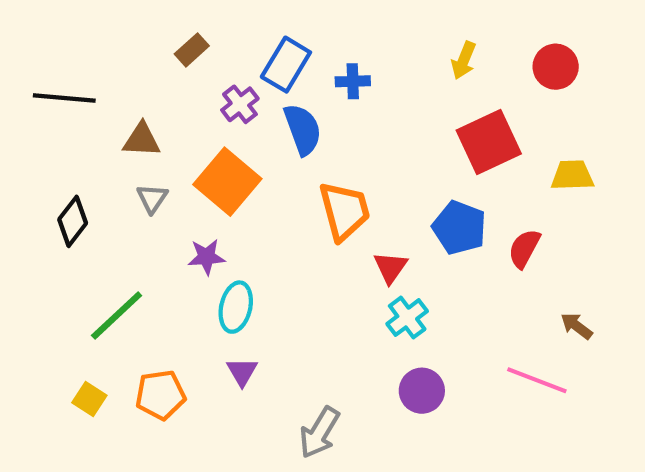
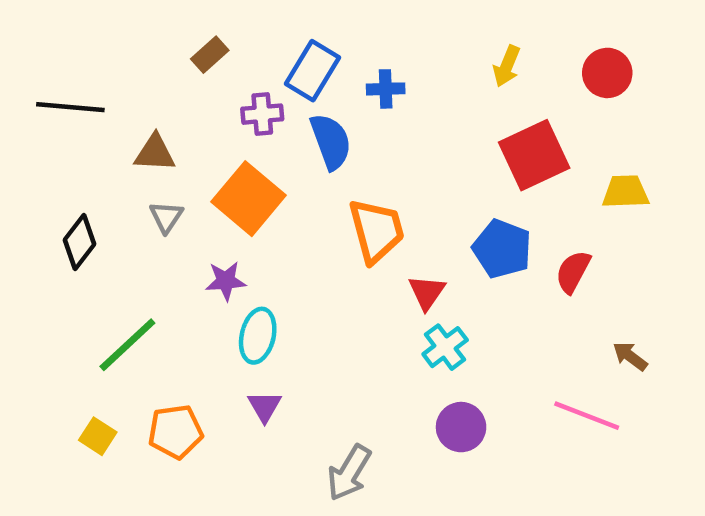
purple cross: (240, 104) -> (262, 114), turned 33

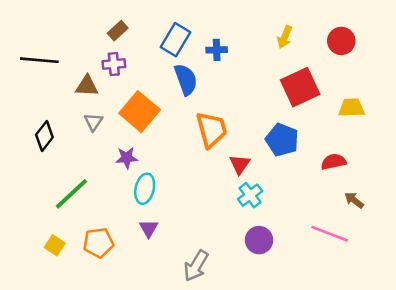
purple cross: (262, 114) -> (114, 64), moved
red semicircle: (573, 272) -> (334, 162), moved, turned 50

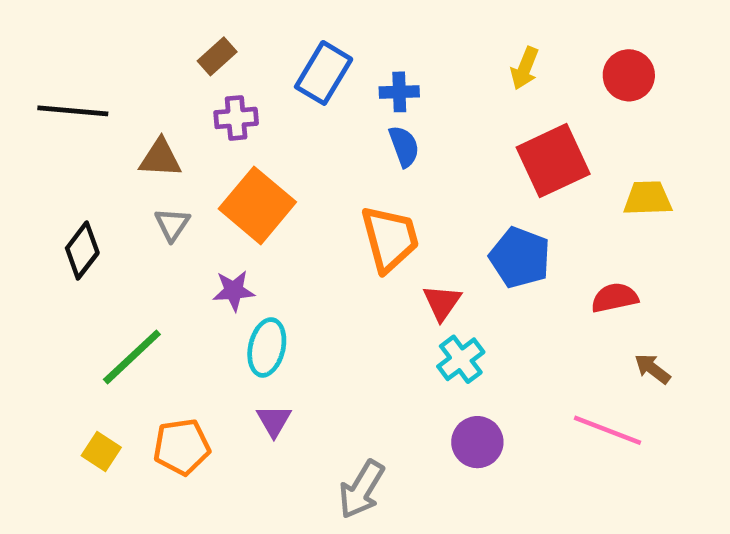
purple cross: (114, 64) -> (236, 118), moved
blue semicircle: (186, 79) -> (404, 146), moved, size x0.7

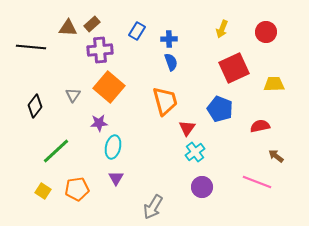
blue rectangle: (324, 73) -> (137, 31), size x0.7
purple cross: (236, 118) -> (100, 50), size x1.4
brown triangle: (160, 158) -> (68, 28), moved

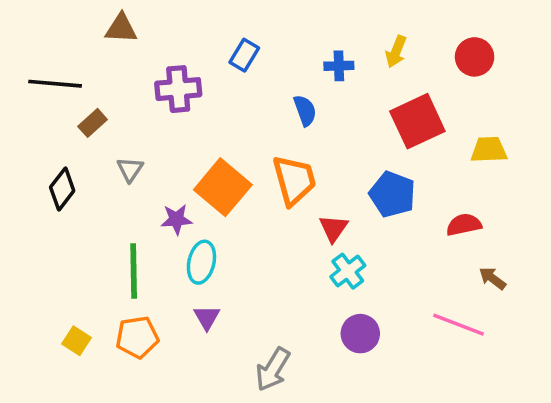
brown rectangle: (92, 24) -> (93, 123), moved
brown triangle: (68, 28) -> (121, 28), moved
blue cross: (169, 39) -> (339, 66), moved
orange square: (109, 87) -> (223, 187), moved
green line: (56, 151) -> (134, 271), moved, turned -48

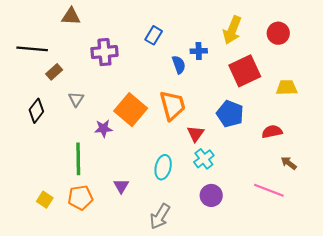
yellow arrow: (396, 52) -> (232, 30), size x1.5
blue rectangle: (244, 55) -> (154, 35), moved
blue cross: (339, 66) -> (199, 51), moved
cyan ellipse: (201, 262) -> (163, 167), moved

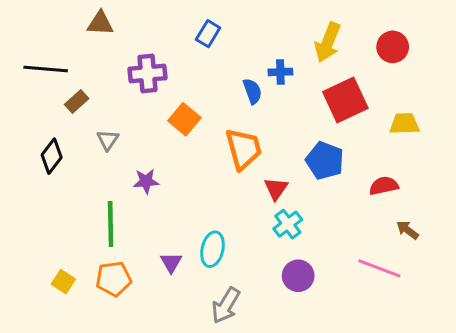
blue rectangle: (154, 35) -> (208, 34), moved
orange square: (131, 110) -> (184, 119), moved, size x0.7
cyan ellipse: (163, 167) -> (212, 249), moved

